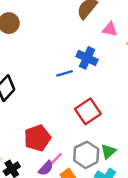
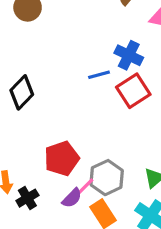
red square: (88, 111) -> (133, 91), moved
gray hexagon: (86, 155) -> (107, 178), moved

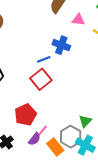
red square: (133, 91) -> (41, 79), moved
gray hexagon: (107, 178) -> (71, 137), moved

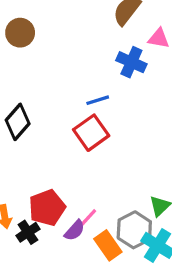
blue cross: (61, 45) -> (131, 62), moved
red pentagon: (25, 115) -> (47, 208), moved

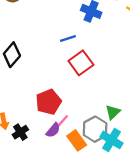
red square: (91, 133) -> (81, 63), moved
red pentagon: (47, 208) -> (49, 102), moved

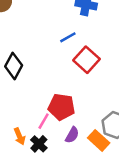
red pentagon: (49, 102) -> (61, 107), turned -30
pink line: (62, 122) -> (44, 121), moved

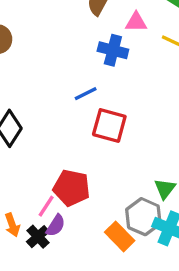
red square: (87, 60) -> (109, 125), turned -30
purple semicircle: (72, 135) -> (56, 226), moved

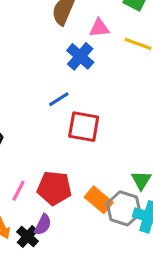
blue cross: (113, 50) -> (80, 56), turned 32
pink line: (46, 206) -> (18, 191), moved
orange rectangle: (120, 236) -> (99, 200), moved

